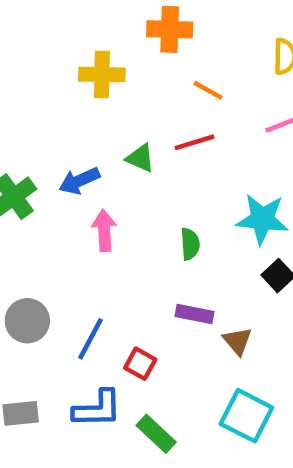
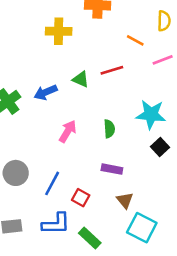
orange line: (208, 90) -> (135, 40), moved
pink arrow: (104, 230) -> (68, 131), moved, turned 35
brown triangle: (237, 341) -> (125, 200), moved

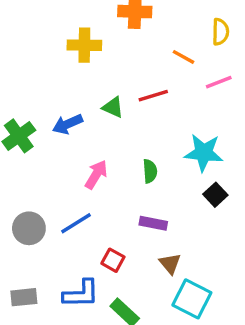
blue line: (52, 183) -> (76, 223), moved, turned 30

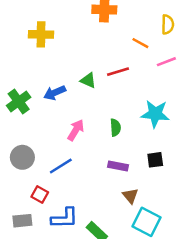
yellow cross: (84, 45) -> (41, 34), moved
black square: (215, 195) -> (155, 160), moved, turned 35
gray circle: (29, 228) -> (22, 157), moved
red square: (113, 260) -> (40, 195), moved

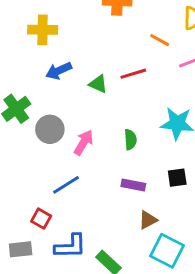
blue arrow: (55, 93) -> (59, 71), moved
gray circle: (22, 157) -> (50, 129), moved
brown triangle: (130, 196) -> (148, 220), turned 42

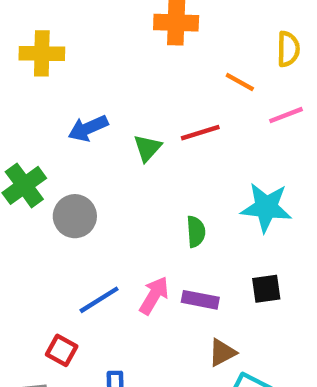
yellow cross: (43, 30) -> (42, 53), moved
green triangle: (98, 84) -> (147, 148), turned 48
pink arrow: (84, 142) -> (154, 295), moved

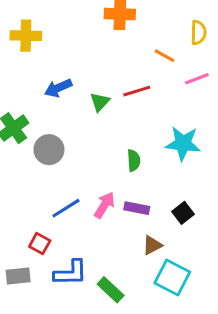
black square: (266, 289) -> (183, 213), moved, turned -30

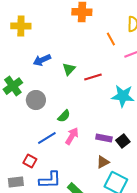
orange line: (165, 56) -> (111, 39), turned 32
red line: (137, 91) -> (93, 77), moved
green semicircle: (134, 160) -> (64, 116), moved, turned 48
purple rectangle: (137, 208) -> (104, 138), moved

